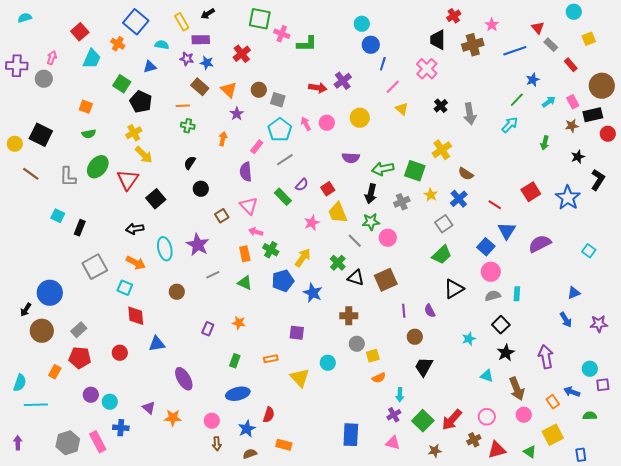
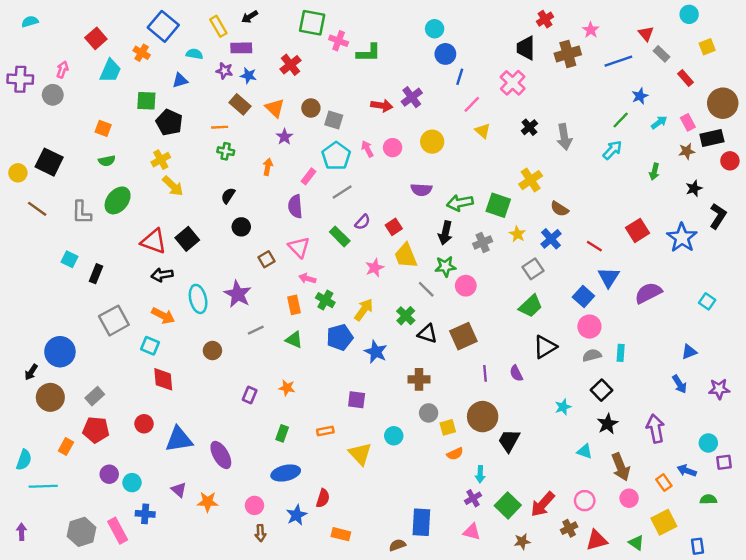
green square: (122, 84) -> (146, 101), turned -30
red triangle: (128, 180) -> (154, 241), moved, turned -45
brown circle: (415, 337) -> (483, 417), moved, size x1.6
blue triangle: (157, 344) -> (179, 439), moved, size x1.4
brown semicircle: (250, 454) -> (397, 545), moved

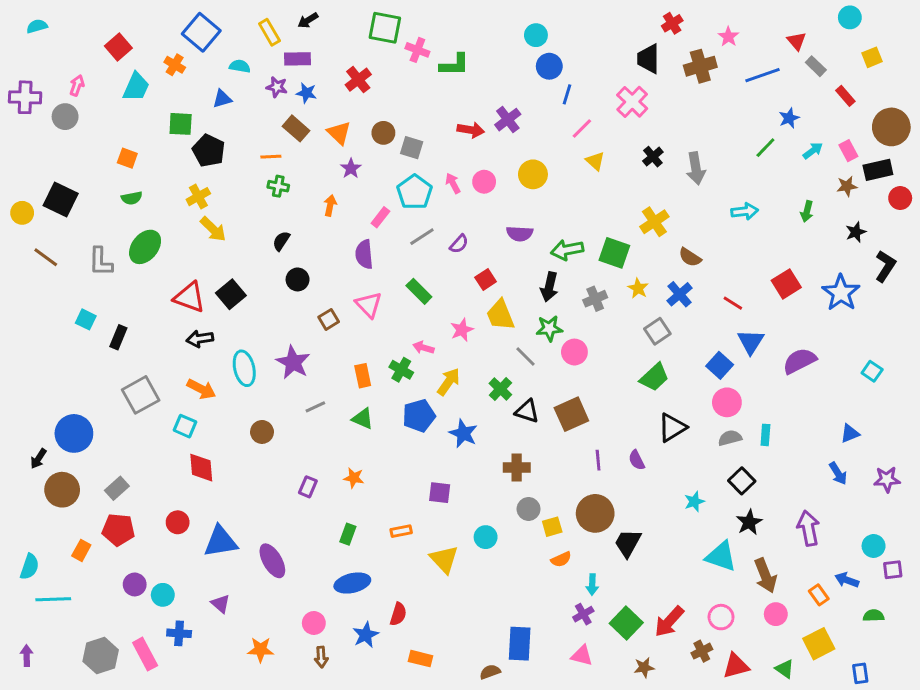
cyan arrow: (612, 150) -> (745, 211), moved, turned 40
purple semicircle: (363, 222) -> (459, 244), moved
pink arrow: (307, 278) -> (423, 348), moved
cyan triangle: (585, 451) -> (721, 556), size x1.6
orange star: (208, 502) -> (261, 650), moved

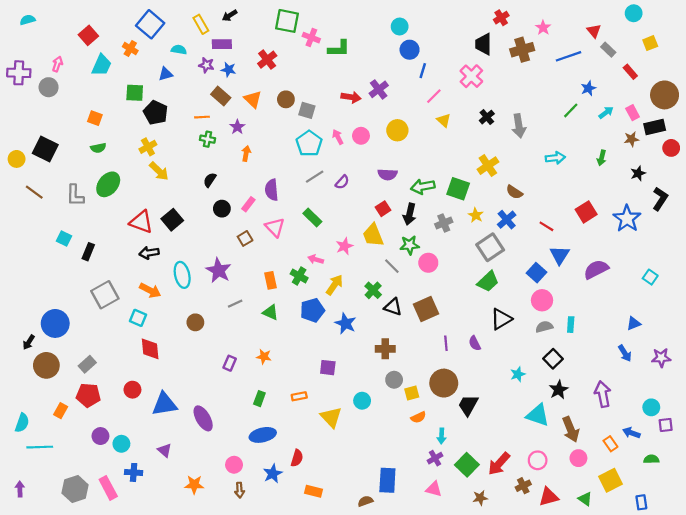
purple star: (351, 168) -> (237, 127), moved
pink rectangle: (380, 217) -> (248, 204), moved
red square: (486, 279) -> (383, 209), moved
gray square: (657, 331) -> (490, 247), size x1.4

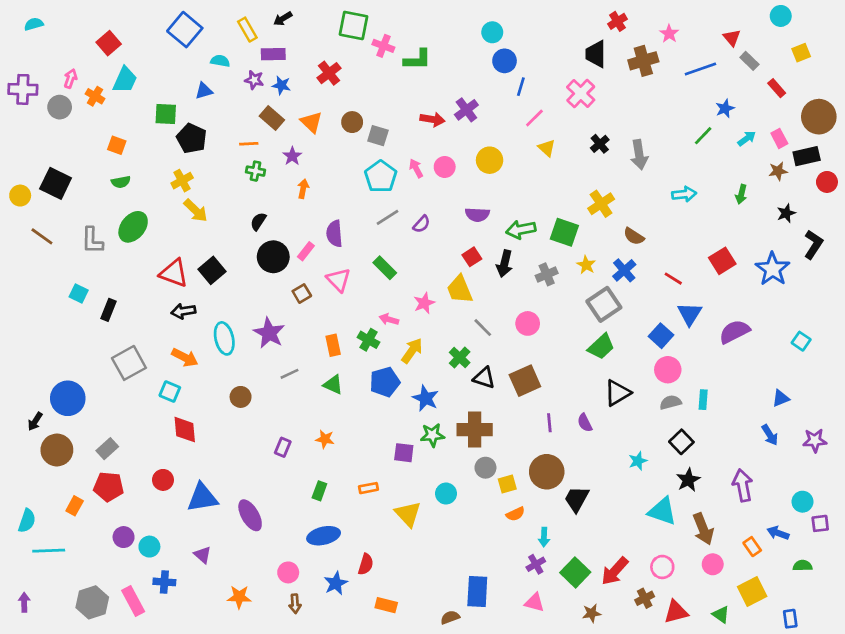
orange cross: (130, 49) -> (95, 96), moved
black circle: (222, 209) -> (273, 257), size x1.5
green star: (410, 245) -> (432, 435), moved
brown cross: (385, 349) -> (475, 430), size x1.4

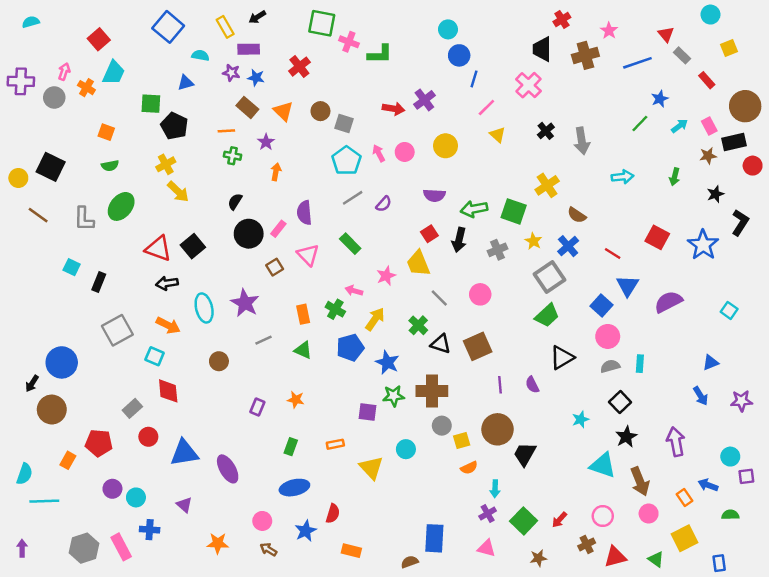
red square: (722, 261) -> (657, 237), turned -30
gray rectangle: (107, 449) -> (132, 408), moved
red arrow: (615, 571) -> (559, 520), size x0.6
brown arrow: (295, 604) -> (268, 549), turned 126

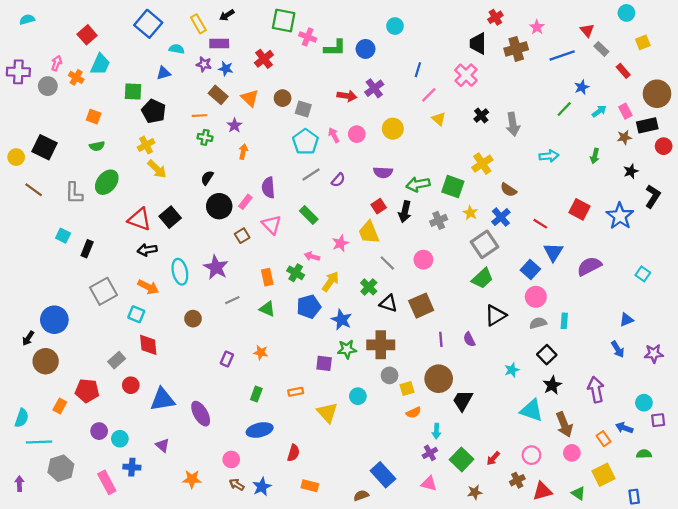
blue circle: (459, 55) -> (366, 49), moved
blue star: (306, 531) -> (262, 487), moved
blue rectangle: (434, 538) -> (383, 475), turned -45
gray hexagon: (84, 548) -> (61, 468), moved

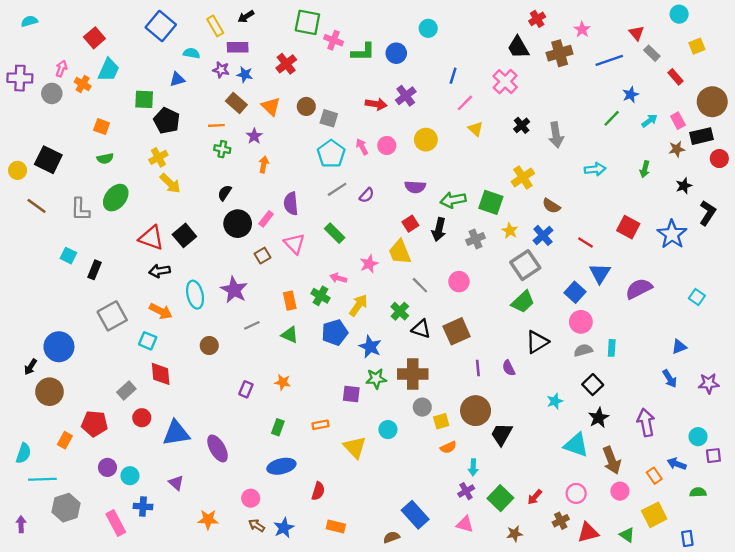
black trapezoid: (478, 43) -> (518, 47), turned -30

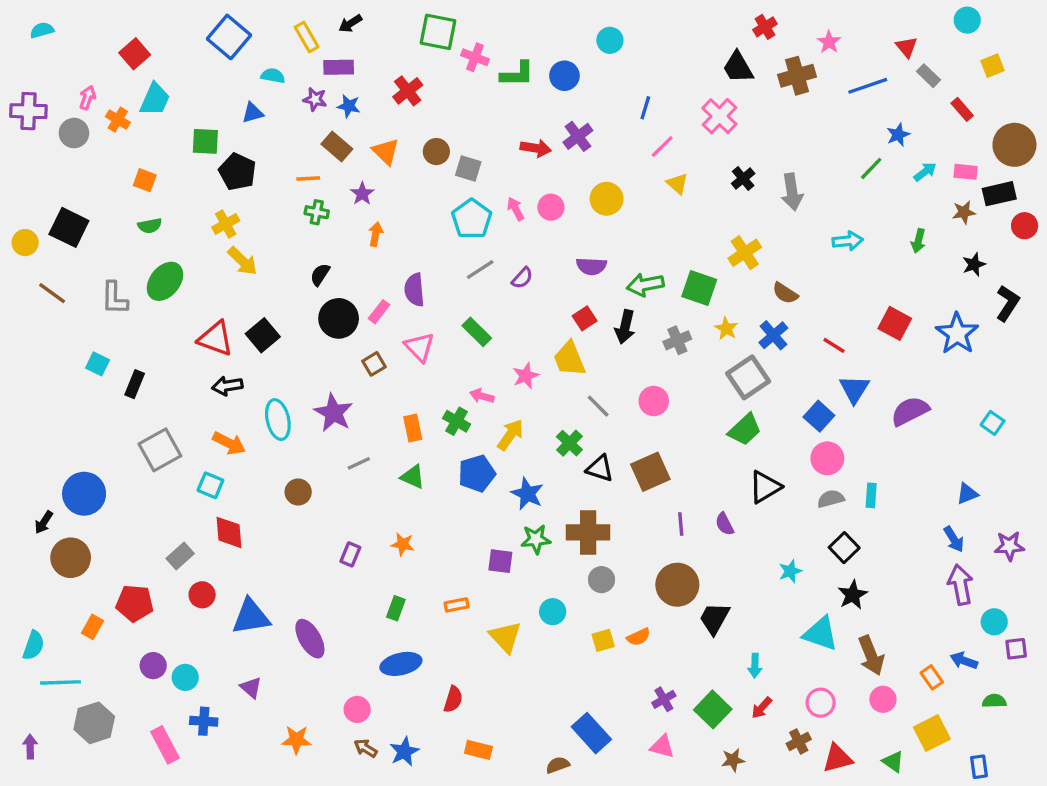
pink rectangle: (678, 121) -> (966, 172), turned -56
yellow square: (441, 421) -> (603, 640), moved
purple arrow: (646, 422) -> (960, 585), moved
cyan arrow: (473, 467) -> (755, 666), moved

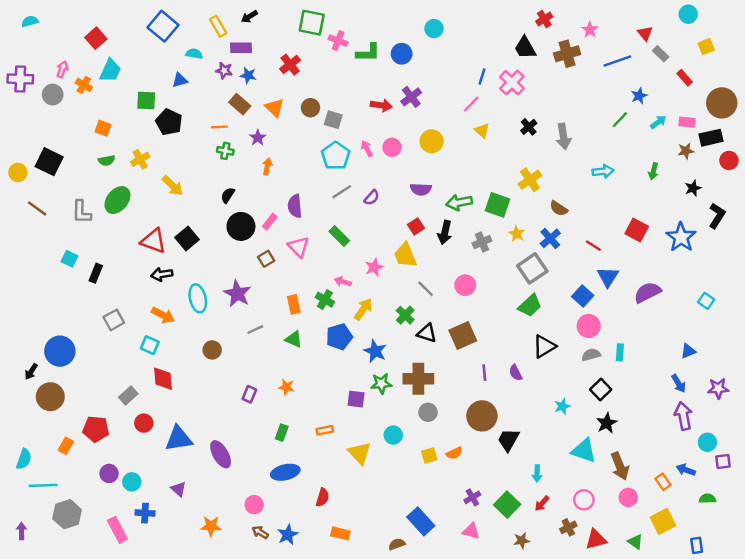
blue line: (645, 108) -> (482, 77), moved
yellow cross: (226, 224) -> (140, 159), moved
gray square: (160, 450) -> (114, 320), size x0.7

